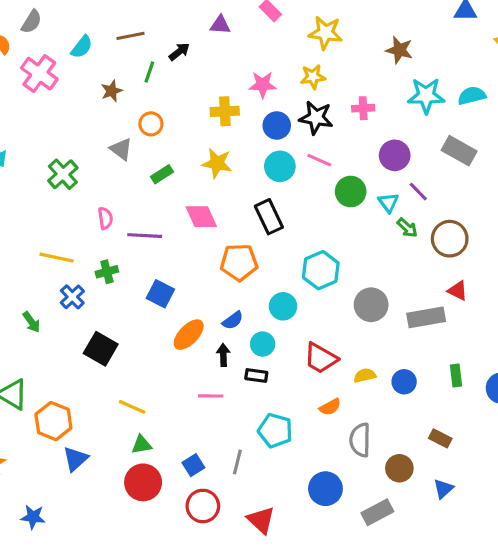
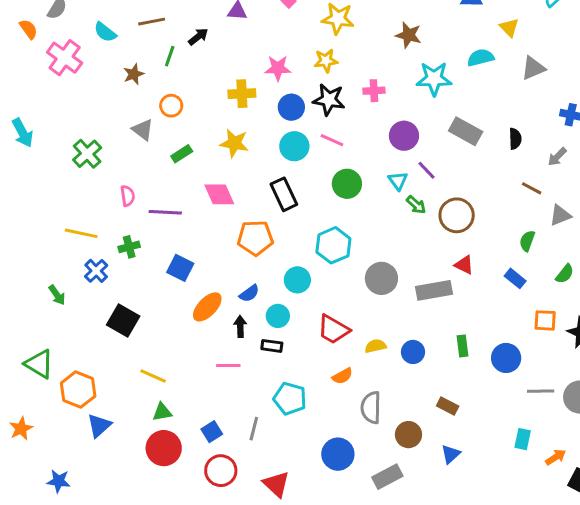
cyan semicircle: (82, 47) -> (105, 32), turned 90
cyan semicircle: (472, 96) -> (481, 58), moved
green circle: (351, 192) -> (347, 184), moved

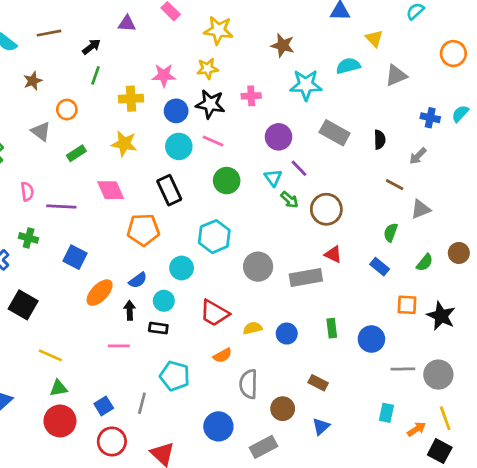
green line: (170, 56) -> (95, 75), moved
green cross: (129, 247) -> (29, 238), turned 30

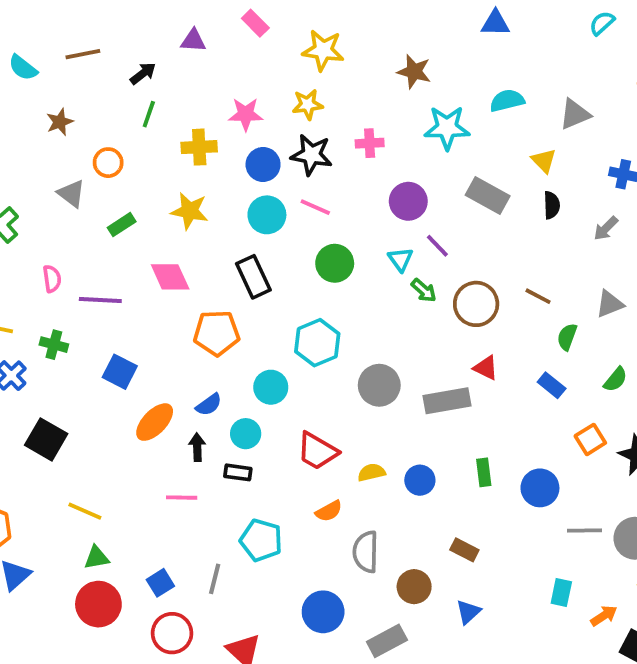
yellow triangle: (374, 38) -> (544, 161), moved
brown line: (395, 185) -> (538, 296), moved
orange square: (407, 305) -> (590, 439), turned -35

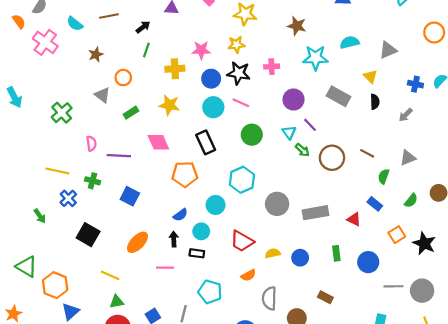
red triangle: (486, 368) -> (354, 219), moved
orange ellipse: (155, 422) -> (138, 242), moved

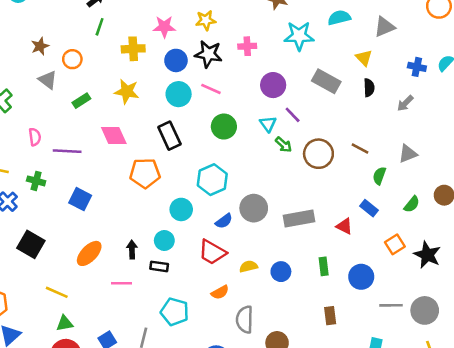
brown star: (96, 54) -> (40, 46), moved
blue semicircle: (180, 215) -> (224, 221), moved
brown rectangle: (325, 297) -> (330, 316), moved, turned 56

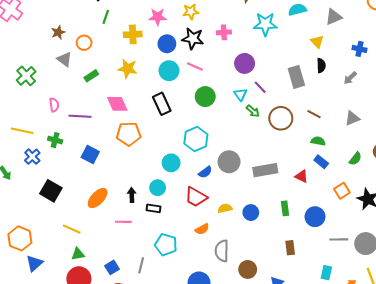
gray rectangle: (326, 81) -> (296, 77), moved, turned 45
orange pentagon: (145, 173) -> (129, 134), moved
green semicircle: (379, 176) -> (318, 141), moved, turned 80

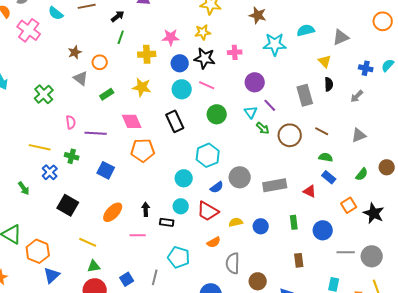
cyan circle: (158, 188) -> (181, 206), moved

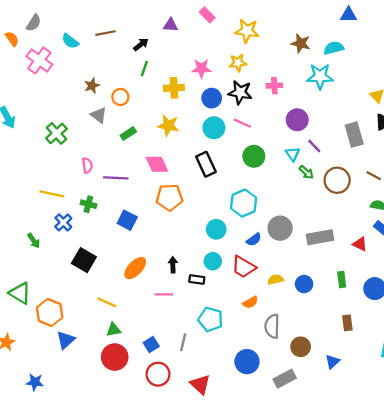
cyan semicircle: (306, 30) -> (334, 48), moved

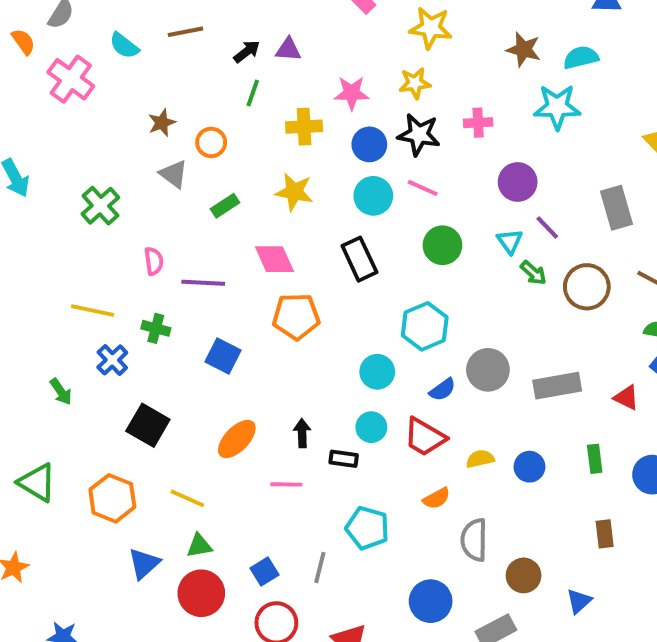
purple triangle: (171, 25) -> (288, 50), moved
orange hexagon: (50, 313) -> (112, 498), moved
blue triangle: (66, 340) -> (144, 564), moved

